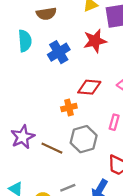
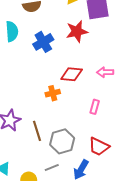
gray hexagon: (84, 139) -> (62, 141), moved
brown line: (52, 148) -> (37, 131), turned 48

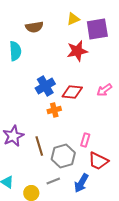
blue cross: (43, 42) -> (45, 86), moved
pink arrow: (105, 72) -> (104, 90), turned -35
pink rectangle: (95, 107) -> (85, 140), moved

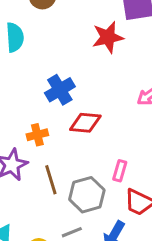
red diamond: (72, 92) -> (85, 123), moved
orange cross: (54, 110) -> (37, 135), moved

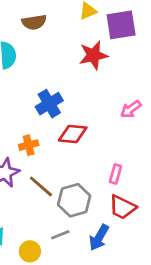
pink rectangle: (120, 171) -> (116, 174), moved
brown line: (51, 180) -> (41, 186), turned -32

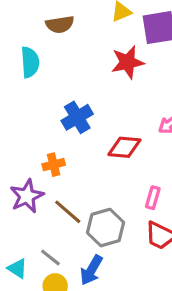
red diamond: (73, 134) -> (124, 147), moved
gray line: (60, 235) -> (50, 257), moved, turned 60
blue arrow: (99, 238) -> (91, 270), moved

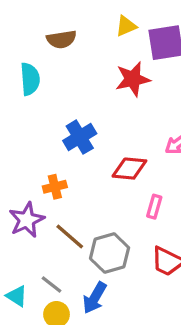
pink rectangle: (153, 198) -> (154, 207), moved

